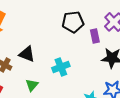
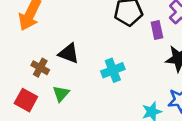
green triangle: (32, 85) -> (61, 94), moved

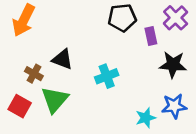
green triangle: (61, 94) -> (55, 100), size x1.6

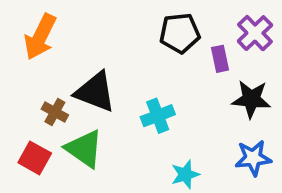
black triangle: (63, 59) -> (95, 92), size x1.4
green triangle: (55, 100) -> (84, 149), turned -36
cyan star: (146, 118) -> (185, 174), moved

